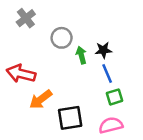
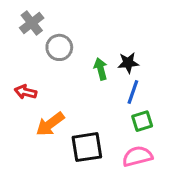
gray circle: (62, 38) -> (59, 47), moved
red arrow: (21, 74) -> (26, 92), size x0.6
blue line: (107, 74) -> (133, 92), turned 42

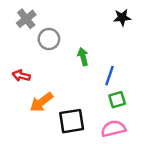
black star: (128, 63) -> (122, 18), moved

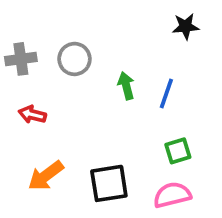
gray cross: (26, 19) -> (21, 59), moved, turned 30
blue line: (110, 76) -> (166, 93), moved
orange arrow: (41, 102) -> (46, 176), moved

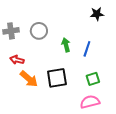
orange arrow: (46, 176) -> (29, 79), moved, turned -102
black square: (109, 183) -> (57, 78), moved

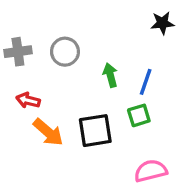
green square: (93, 79) -> (139, 115), moved

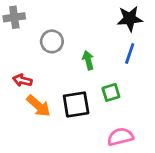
black star: (162, 23) -> (130, 19), size x1.4
gray cross: (18, 52) -> (14, 17), moved
blue line: (146, 82) -> (130, 54), moved

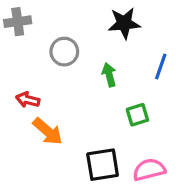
black star: (130, 19) -> (124, 23), moved
black square: (76, 105) -> (103, 165), moved

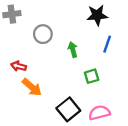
black star: (124, 23) -> (97, 15), moved
black square: (103, 165) -> (68, 109), turned -30

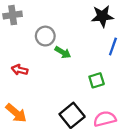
green arrow: (73, 50) -> (63, 52), moved, turned 136
orange arrow: (32, 87) -> (16, 113), moved

